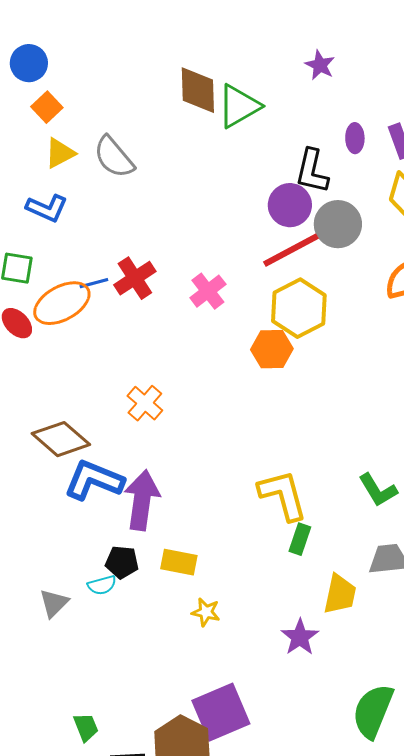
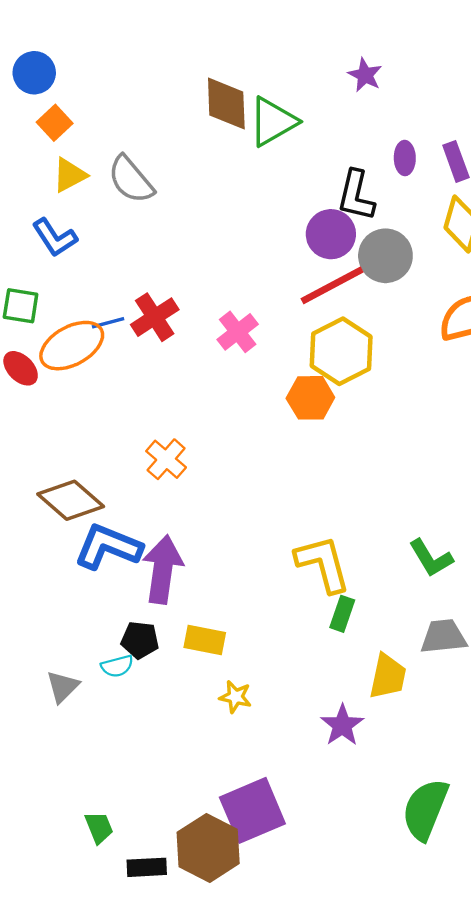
blue L-shape: (47, 208) -> (55, 238), turned 33

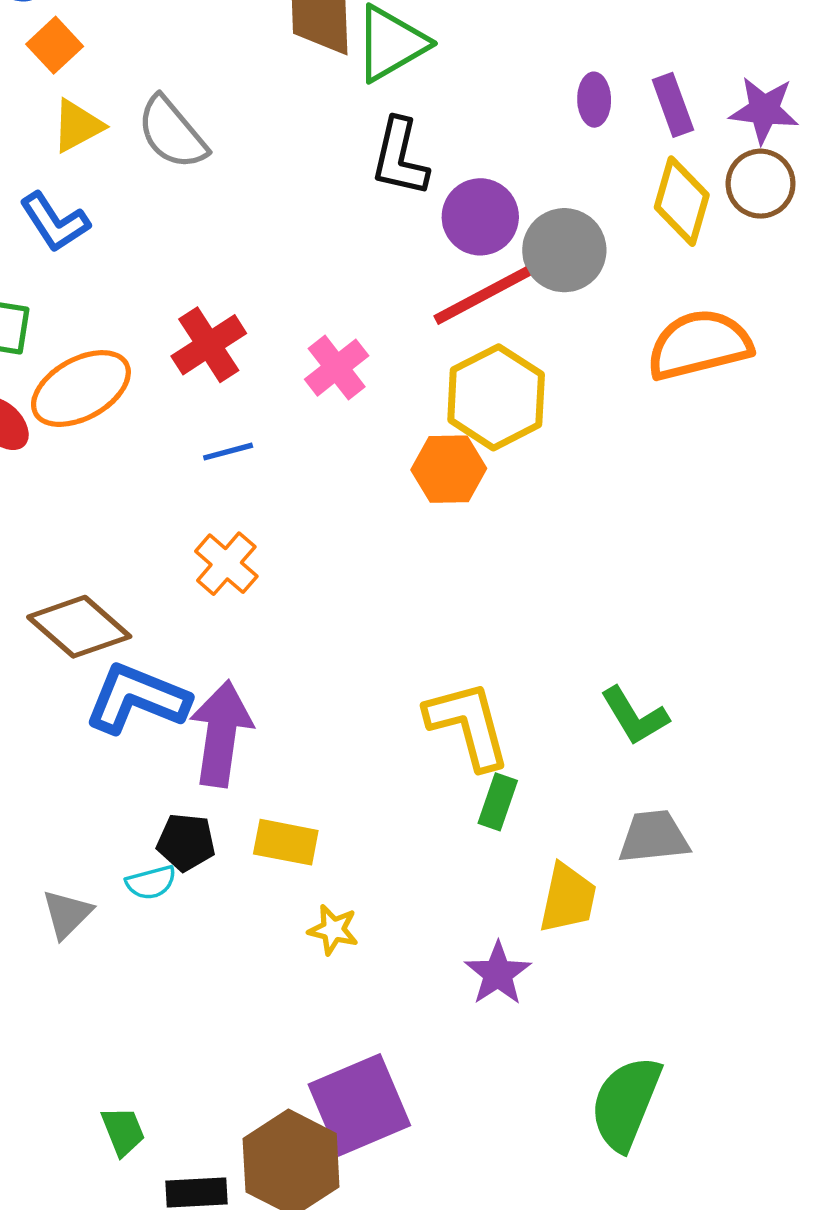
black L-shape: (356, 196) -> (400, 157), moved
blue line: (108, 323) -> (228, 452), moved

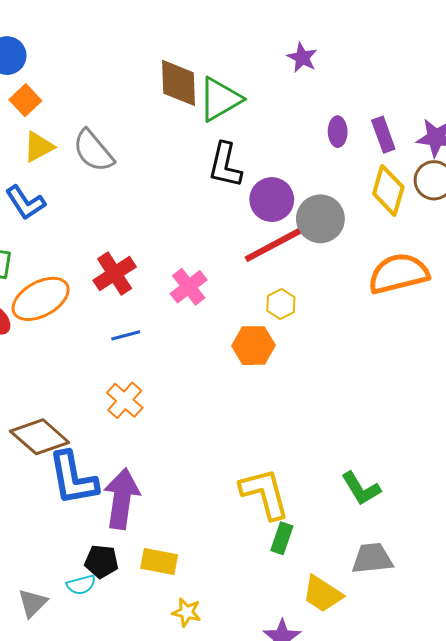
yellow hexagon: (496, 397) -> (281, 304), size x0.5
blue L-shape: (137, 699) -> (73, 478), turned -122
yellow trapezoid: (568, 898) -> (322, 594), turned 111

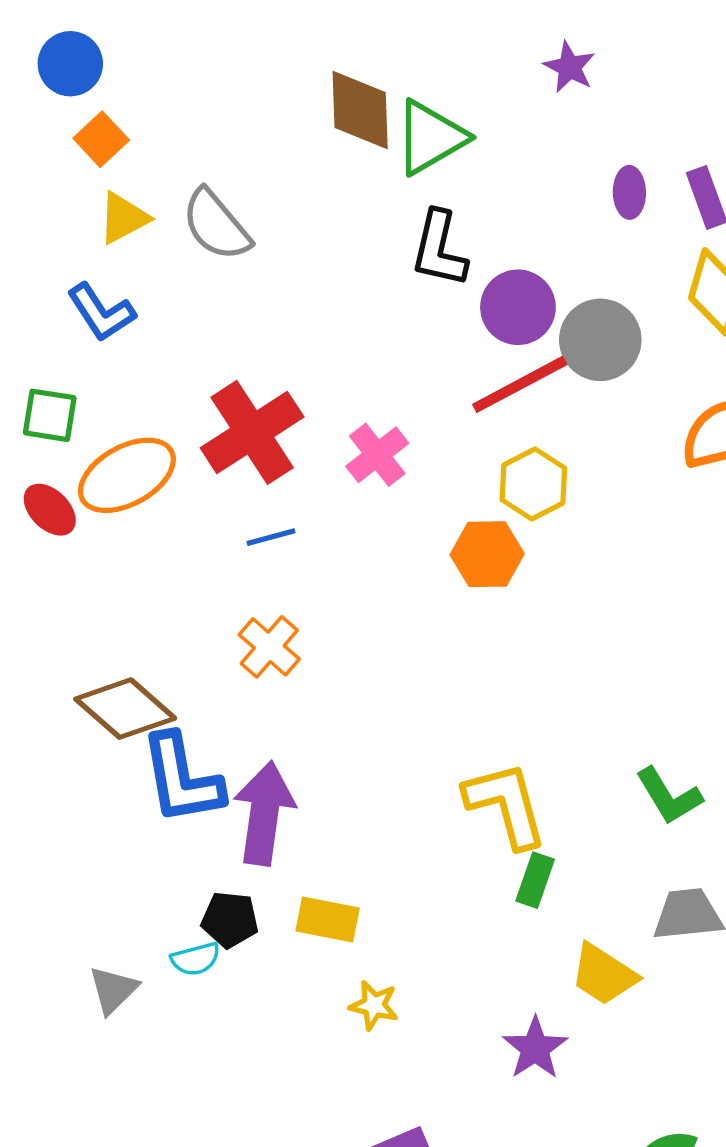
red cross: (115, 274) -> (252, 432), size x1.4
yellow hexagon: (281, 304) -> (533, 484), size x1.4

